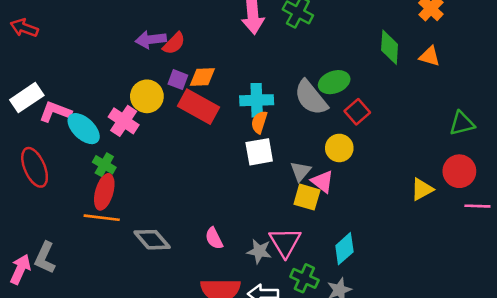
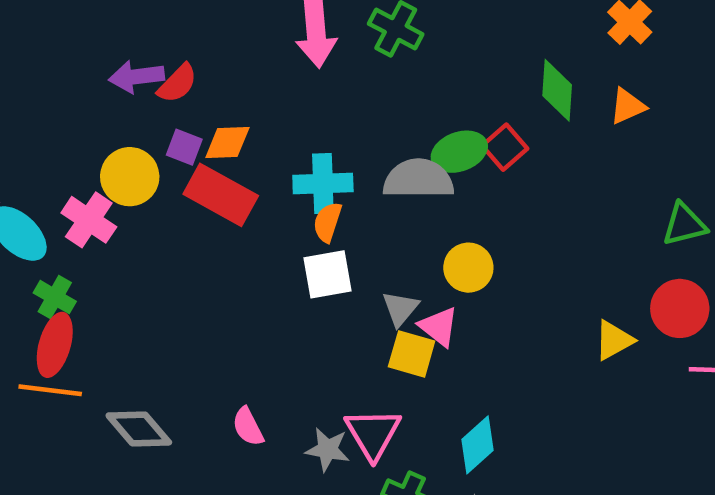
orange triangle: (430, 56) -> (628, 106), turned -40
gray semicircle: (311, 98) -> (418, 179), turned 129
red square: (357, 112) -> (505, 147), moved

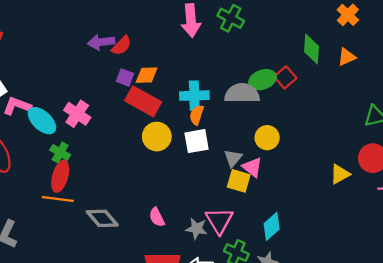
yellow circle: (130, 177) -> (157, 137), moved

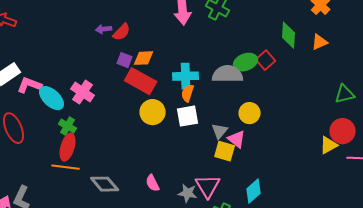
purple arrow: (101, 42) -> (104, 29), size x0.7
yellow triangle: (340, 174) -> (329, 145), moved

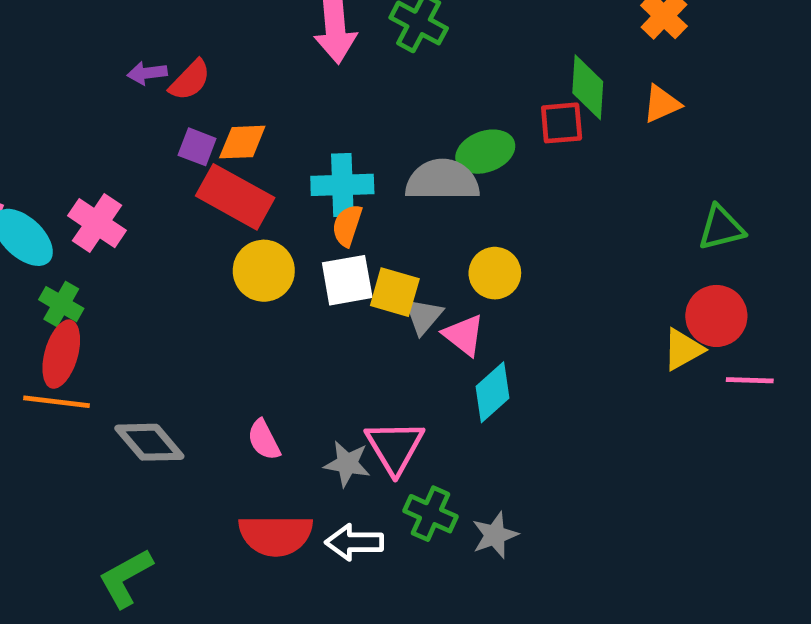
red square: (266, 60) -> (562, 123), moved, turned 36
yellow square: (225, 151) -> (395, 292), moved
cyan diamond: (254, 191) -> (492, 392), moved

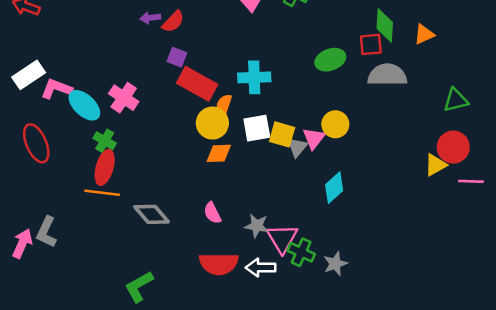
orange diamond: (242, 142) -> (219, 153), moved
gray semicircle: (442, 180) -> (387, 75), moved
orange semicircle: (347, 225) -> (224, 105), moved
pink triangle: (464, 335) -> (314, 138), moved, turned 30
pink triangle: (395, 447) -> (282, 238), moved

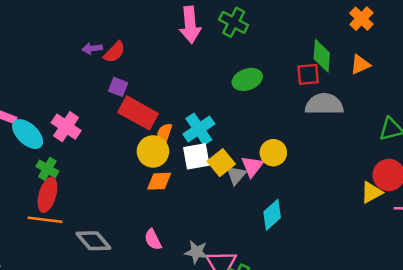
green ellipse: (330, 60) -> (247, 79), moved
cyan cross: (254, 77) -> (199, 129), moved, turned -32
yellow square: (282, 134) -> (221, 163), turned 35

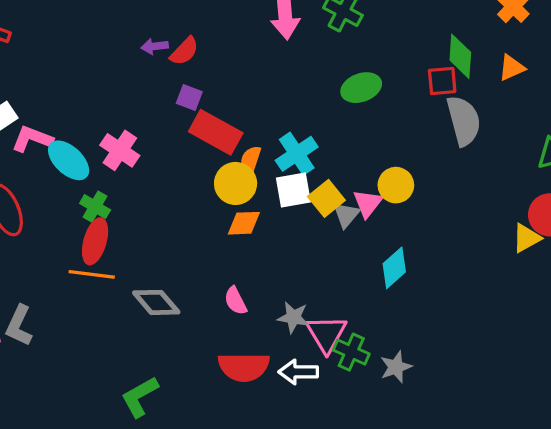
gray semicircle: (324, 104) -> (464, 121), turned 75

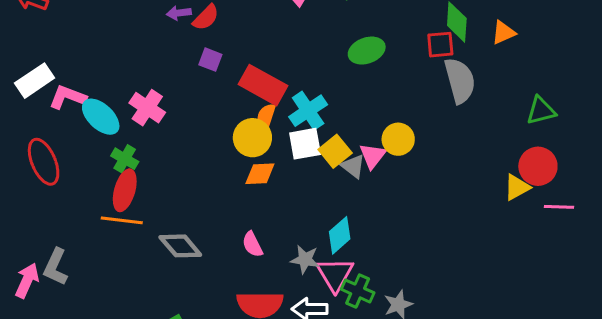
red rectangle: (216, 132) -> (263, 85), moved
gray triangle: (346, 215) -> (353, 166), turned -32
cyan diamond: (394, 268) -> (340, 235), moved

